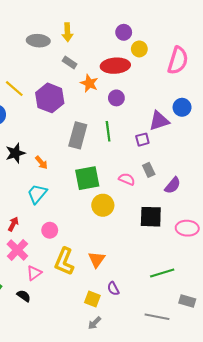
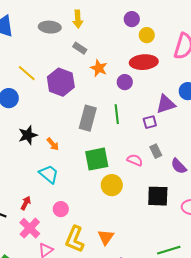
red ellipse: (115, 66) -> (144, 62), moved
purple semicircle: (173, 185) -> (179, 166), turned 96
cyan trapezoid: (37, 194) -> (49, 174), turned 90

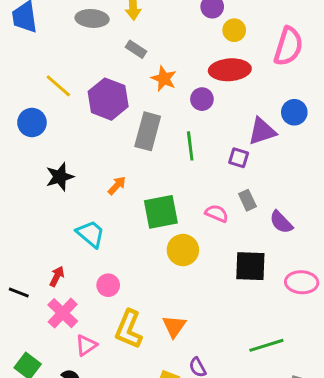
gray rectangle: (88, 118) -> (148, 131), moved
purple square: (150, 122) -> (239, 158), turned 32
orange arrow: (53, 144) -> (117, 186), moved, turned -96

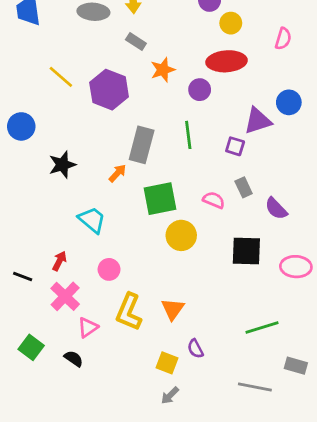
pink semicircle: (288, 46) -> (283, 39), size x0.6
orange star: (164, 79) -> (163, 70), turned 30
blue circle: (32, 123) -> (21, 126), moved
gray rectangle: (148, 131) -> (142, 145), moved

